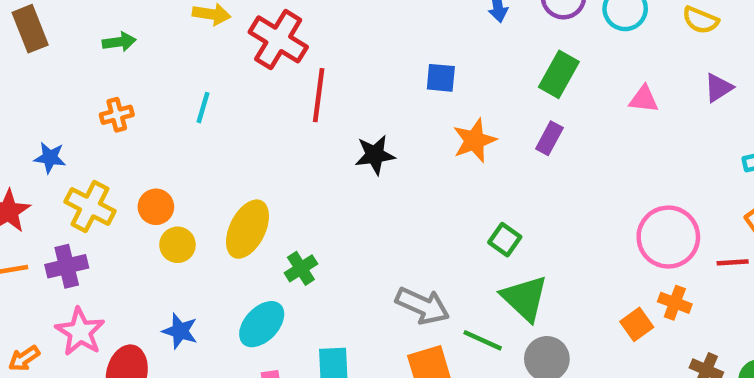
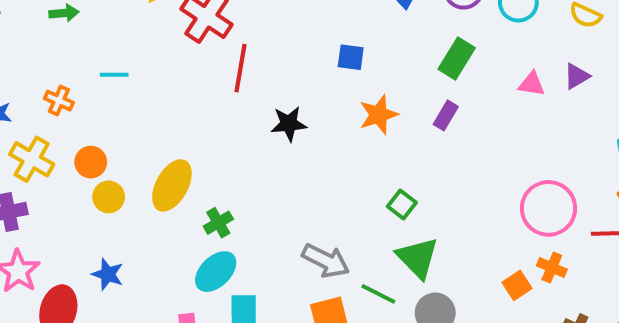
purple triangle: (718, 88) -> (577, 76), moved
cyan line: (203, 108) -> (114, 75), moved, turned 72
orange cross: (117, 115) -> (59, 101), moved, turned 36
cyan ellipse: (262, 324) -> (216, 272), moved

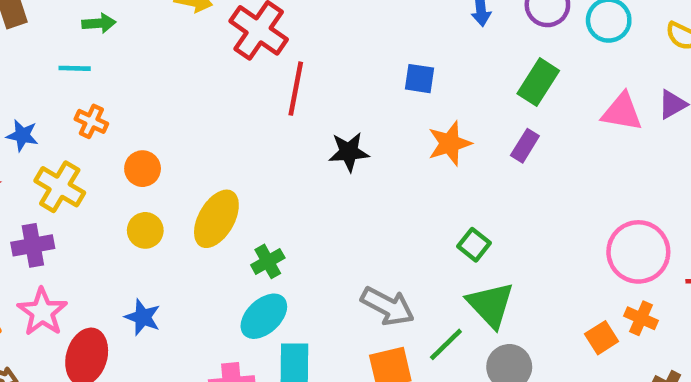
cyan line: (114, 75) -> (75, 68), moved
pink triangle: (532, 84) -> (622, 112), size x1.4
orange circle: (91, 162) -> (143, 169), moved
green line: (378, 294) -> (446, 344), turned -72

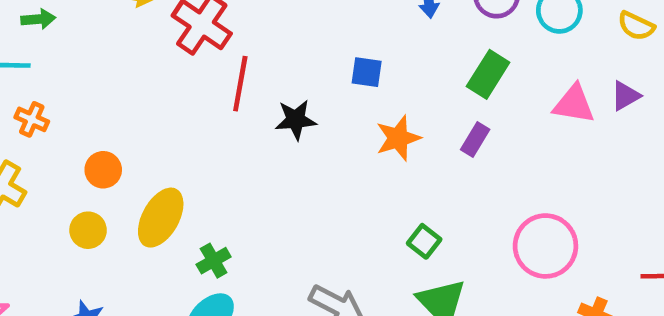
black star: (349, 152) -> (296, 120), moved
orange circle: (143, 169) -> (103, 170), moved
pink circle: (638, 252) -> (545, 246), moved

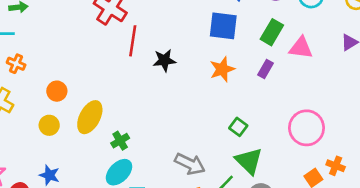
blue square: (367, 72) -> (223, 26), moved, size x1.6
pink triangle: (574, 104) -> (301, 48), moved

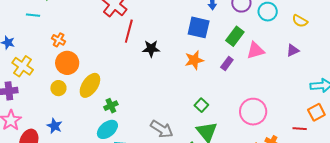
pink triangle: (301, 48) -> (256, 50), turned -30
orange cross: (16, 64) -> (59, 40), moved
orange circle: (57, 91) -> (67, 63), size x1.5

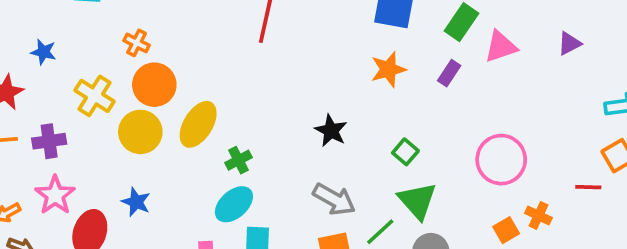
black star: (151, 49) -> (331, 131), moved, turned 30
yellow cross: (23, 66) -> (94, 96), moved
yellow circle: (58, 88) -> (140, 132), size x1.5

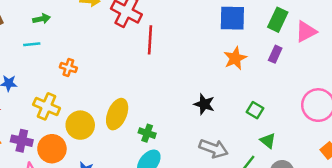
orange circle: (154, 85) -> (52, 149), moved
purple cross: (49, 141) -> (22, 141), turned 30
green cross: (238, 160) -> (147, 133), turned -35
green triangle: (417, 201) -> (268, 141), size x0.6

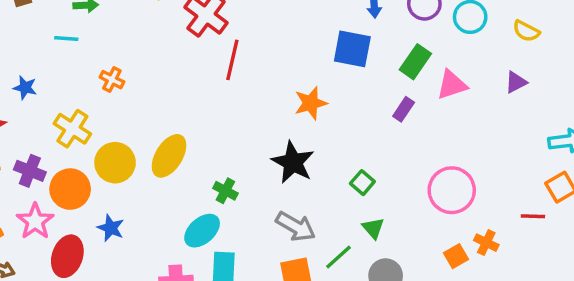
orange star: (235, 58) -> (311, 103), moved
black star: (204, 104) -> (293, 162), size x1.4
green cross: (147, 133) -> (225, 191), moved

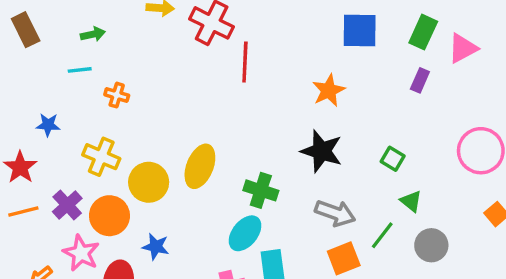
orange cross: (112, 80) -> (117, 95), moved
purple cross: (30, 171) -> (67, 205), turned 36
green cross: (225, 191) -> (261, 190), size x1.4

